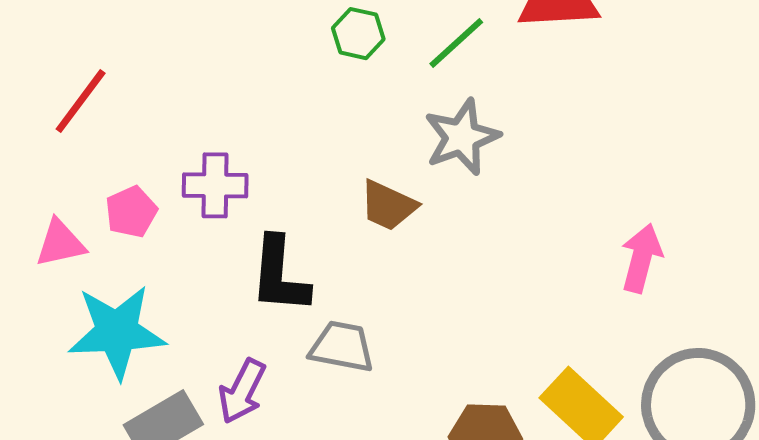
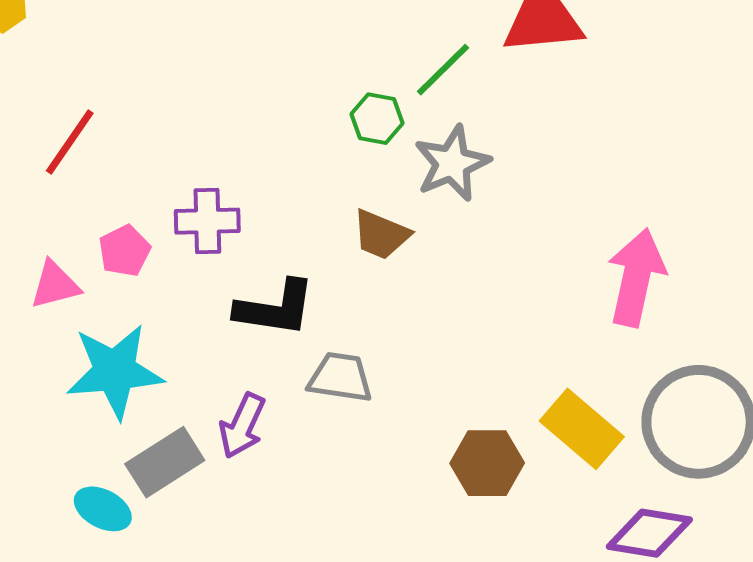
green hexagon: (358, 34) -> (377, 119), moved
pink arrow: (641, 258) -> (636, 277), size x1.4
black L-shape: (280, 275) -> (275, 308), turned -84

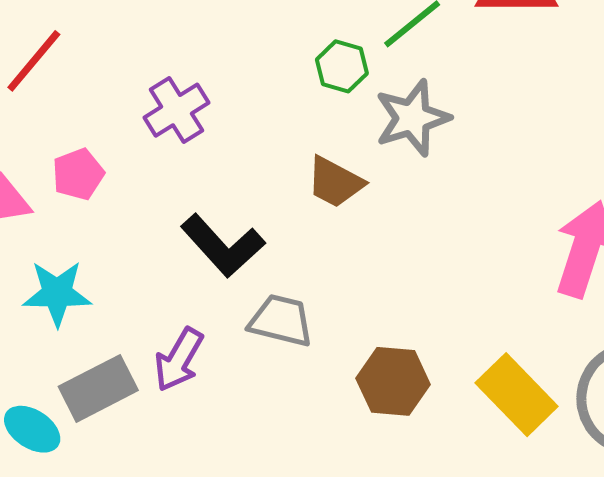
purple cross: (207, 221) -> (176, 110), moved, turned -36
black L-shape: (275, 308) -> (223, 246), turned 34
cyan star: (115, 371) -> (57, 293), size x0.7
brown hexagon: (487, 463) -> (393, 381), moved

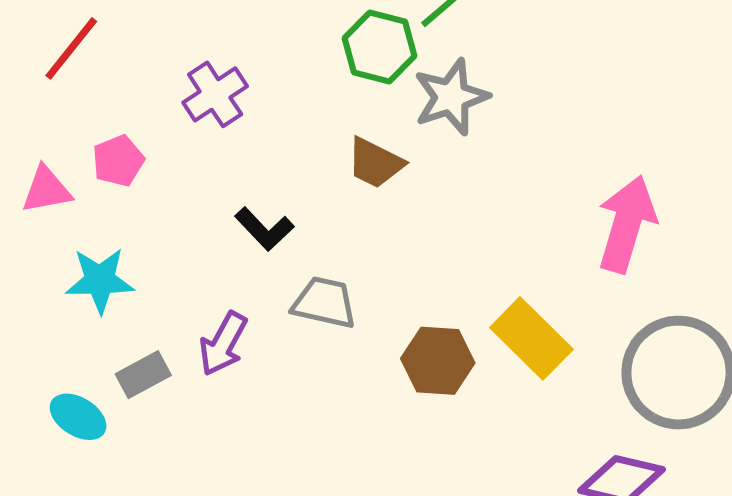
green hexagon: (342, 66) -> (379, 47), size x1.4
black L-shape: (223, 246) -> (264, 229), size x0.7
gray rectangle: (98, 388) -> (143, 375), size x0.7
yellow rectangle: (517, 395) -> (531, 338), moved

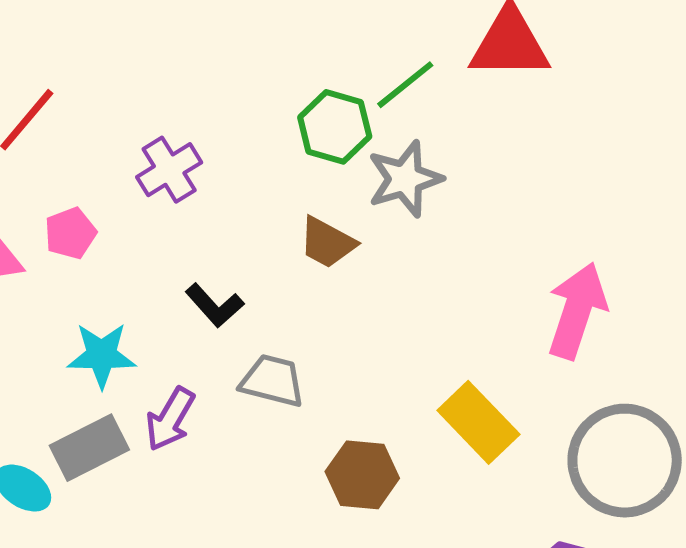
cyan star: (100, 280) -> (102, 355), moved
brown hexagon: (438, 361) -> (362, 475), moved
gray rectangle: (143, 375) -> (89, 448), size x1.4

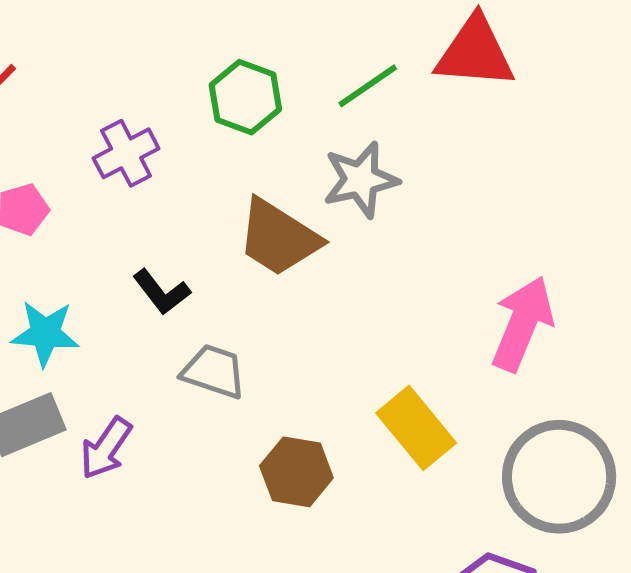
green hexagon: (335, 127) -> (245, 97), moved
brown trapezoid: (327, 243) -> (278, 238), size x1.5
purple arrow: (170, 419) -> (106, 448), moved

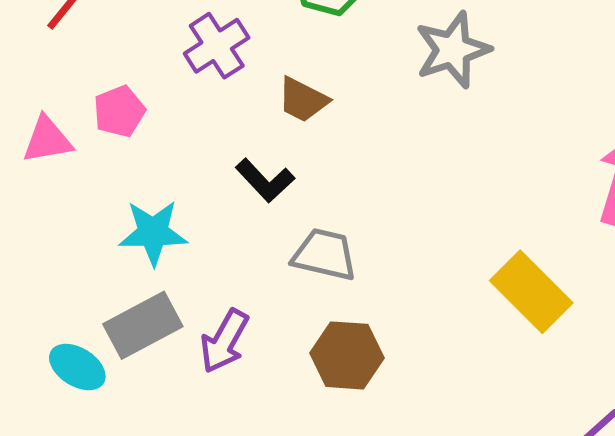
brown trapezoid: (278, 238) -> (303, 100), moved, size x0.6
brown hexagon: (296, 472) -> (347, 355), moved

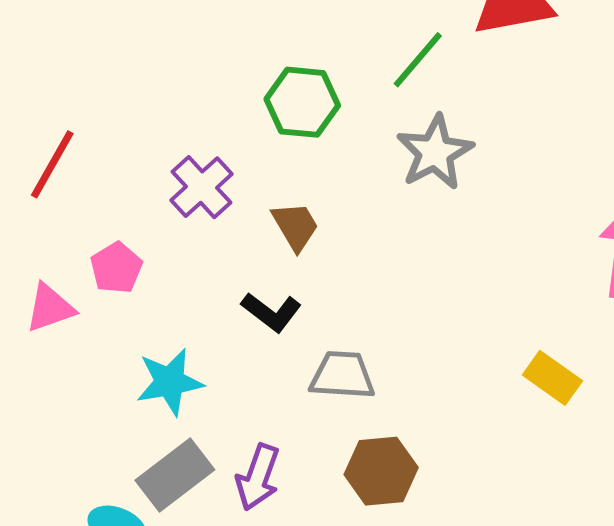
brown trapezoid: (303, 100) -> (295, 226), turned -138
yellow rectangle: (531, 292) -> (552, 378), size x0.7

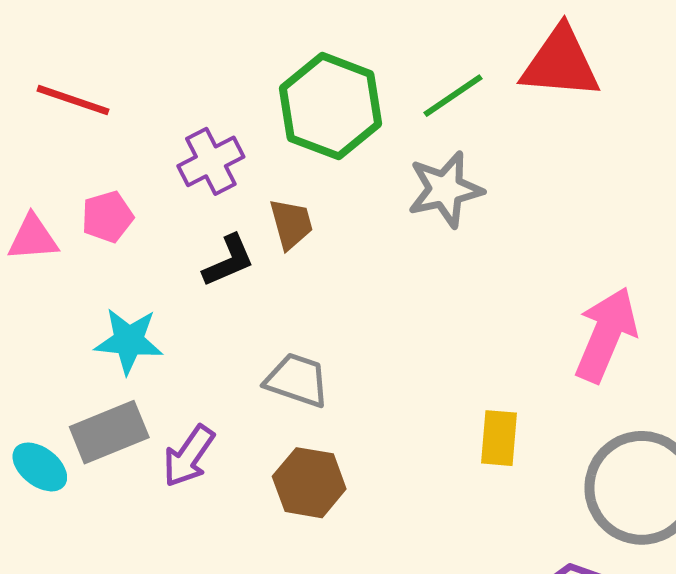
green hexagon: (302, 102) -> (330, 106), size x1.4
red line: (52, 164) -> (73, 100), turned 64
black L-shape: (271, 312) -> (229, 261), moved, turned -76
yellow rectangle: (552, 378) -> (499, 438), turned 44

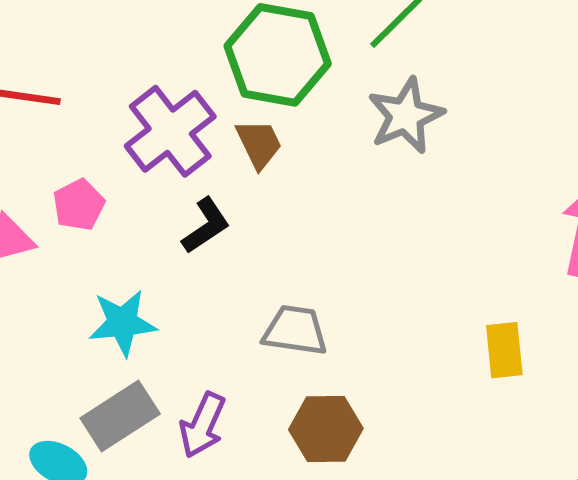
purple cross: (211, 161) -> (170, 131), size x1.4
brown trapezoid: (291, 224) -> (259, 144), moved

